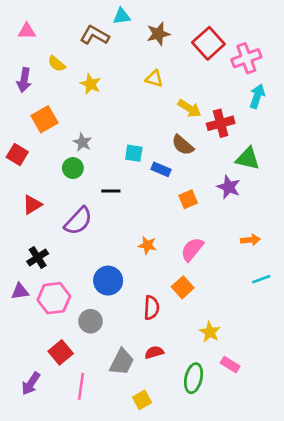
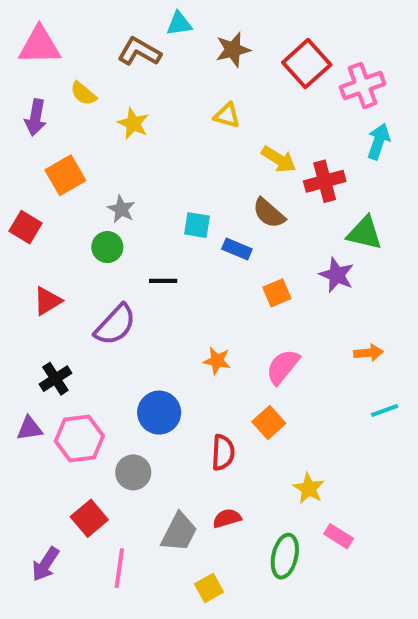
pink triangle: (27, 31) -> (40, 46), size x1.6

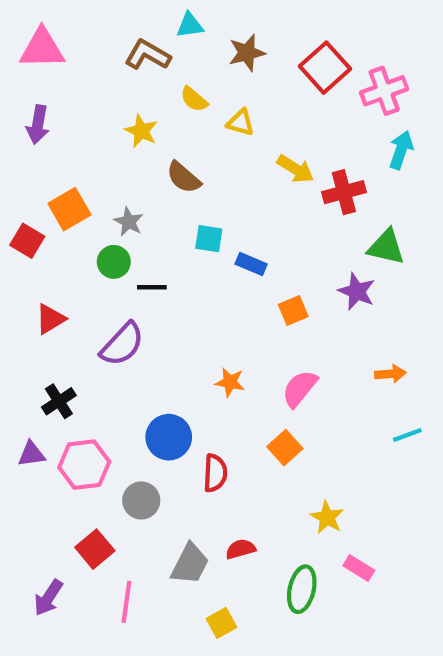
yellow semicircle: (83, 93) -> (194, 99), moved
orange square: (65, 175) -> (69, 209), moved
brown semicircle: (269, 213) -> (183, 177), moved
black line: (163, 281) -> (152, 287), moved
red semicircle: (223, 452) -> (215, 473), moved

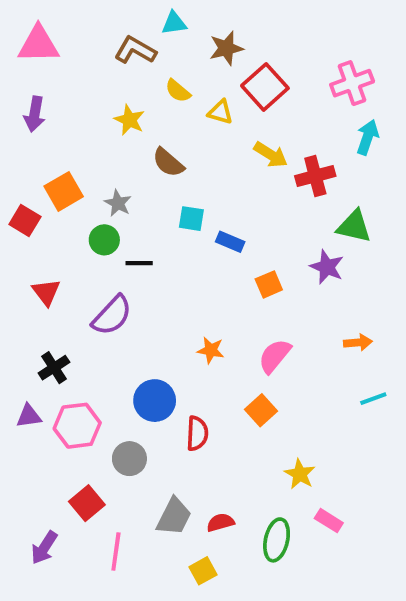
red square: (325, 68) -> (265, 87), moved
red triangle: (50, 319) -> (46, 292), turned -36
red semicircle: (241, 549) -> (220, 522), moved

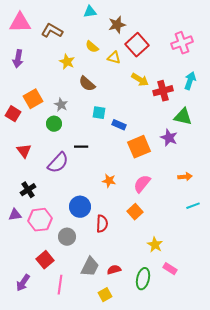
brown L-shape: (135, 50) -> (52, 31), moved
cyan arrow: (368, 137) -> (190, 81), moved
black line: (139, 263) -> (81, 147), moved
orange square: (269, 284) -> (139, 147), size x1.6

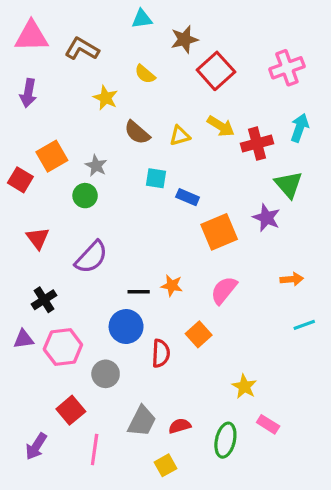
yellow triangle: (114, 58) -> (180, 136), moved, turned -32
green triangle: (183, 117) -> (289, 185), turned 36
black line: (81, 147) -> (139, 292), moved
orange square: (135, 212) -> (199, 334), moved

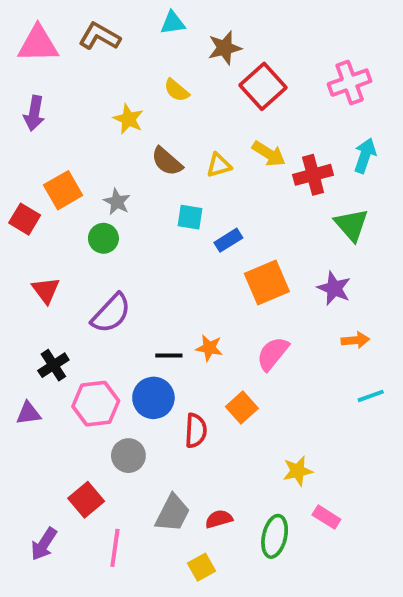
brown L-shape: (82, 49) -> (100, 36), moved
blue rectangle: (188, 197) -> (228, 240), turned -55
purple star: (266, 218) -> (334, 288), moved
pink hexagon: (63, 347) -> (96, 404), moved
yellow star: (244, 386) -> (298, 471), turned 30

